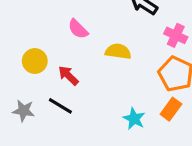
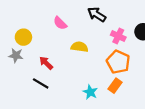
pink semicircle: (78, 29) -> (60, 23), moved
yellow circle: (35, 61) -> (23, 37), moved
gray star: (24, 111) -> (16, 55), moved

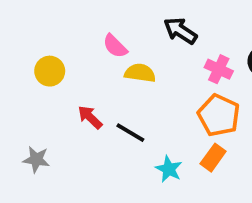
yellow semicircle: (79, 47) -> (140, 73), moved
gray star: (16, 55) -> (36, 159), moved
black line: (41, 83) -> (130, 133), moved

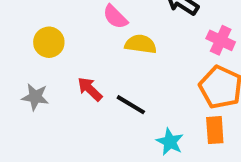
orange rectangle: (213, 158) -> (215, 130), turned -40
gray star: (36, 159) -> (35, 97), moved

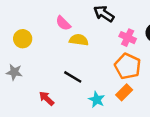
red arrow: (90, 89) -> (47, 98), moved
orange rectangle: (215, 130) -> (124, 92), turned 49

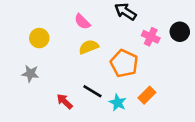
yellow semicircle: (79, 40) -> (89, 47), moved, turned -30
orange pentagon: (128, 66) -> (124, 63), moved
black line: (73, 77) -> (92, 91), moved

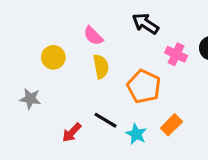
yellow circle: (39, 38) -> (53, 57), moved
yellow semicircle: (89, 47) -> (101, 67), turned 102
red arrow: (65, 101) -> (72, 132), turned -90

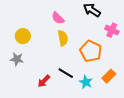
yellow circle: (53, 57) -> (23, 36), moved

